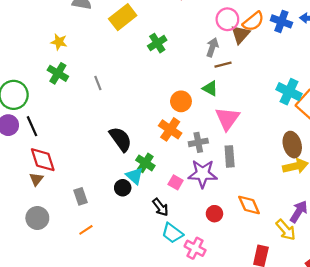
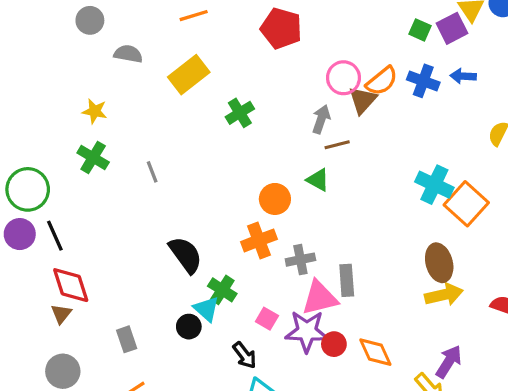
pink triangle: (227, 119) -> (320, 298), moved, turned 40
orange cross: (170, 129) -> (259, 240), turned 35
purple star: (203, 174) -> (307, 331), moved
red circle: (214, 214) -> (334, 344), moved

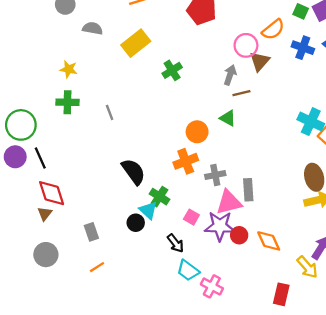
orange semicircle: (382, 81) -> (273, 29), moved
green cross: (93, 158) -> (67, 102), turned -30

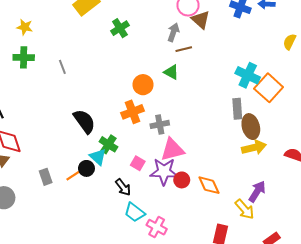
brown triangle: (260, 61) -> (201, 20), turned -30
gray rectangle: (248, 190) -> (237, 109), moved
orange line: (97, 267) -> (73, 176), moved

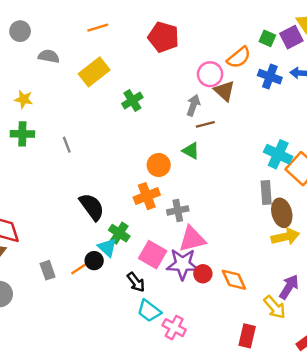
pink square: (138, 163) -> (153, 255), size x1.6

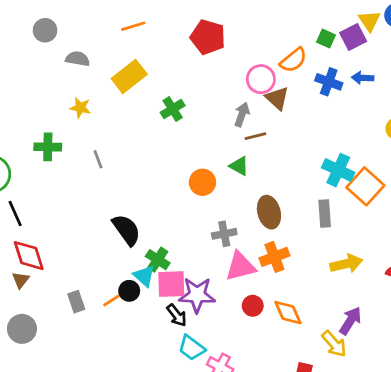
yellow star: (24, 99) -> (80, 108), moved
orange cross: (147, 196) -> (274, 257), moved
brown ellipse: (282, 213) -> (269, 212), moved
pink square: (153, 255) -> (171, 284), moved, turned -32
purple star: (183, 264) -> (197, 295), moved

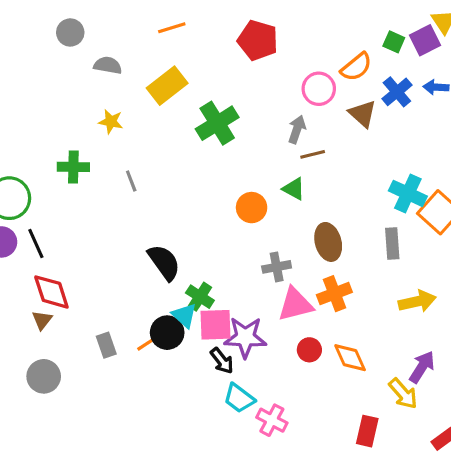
blue cross: (329, 82) -> (397, 92), turned 30
brown triangle: (277, 98) -> (363, 114), moved
green cross: (173, 109) -> (217, 123), size x1.5
black circle: (129, 291) -> (167, 333), size x1.4

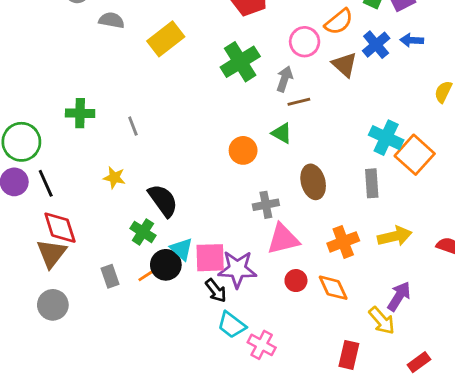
yellow star: (111, 122) -> (114, 178), moved
green cross: (217, 123) -> (240, 62), moved
orange cross: (334, 294) -> (343, 242), moved
green cross: (200, 297) -> (143, 232), moved
brown triangle: (42, 320) -> (51, 253), size x1.6

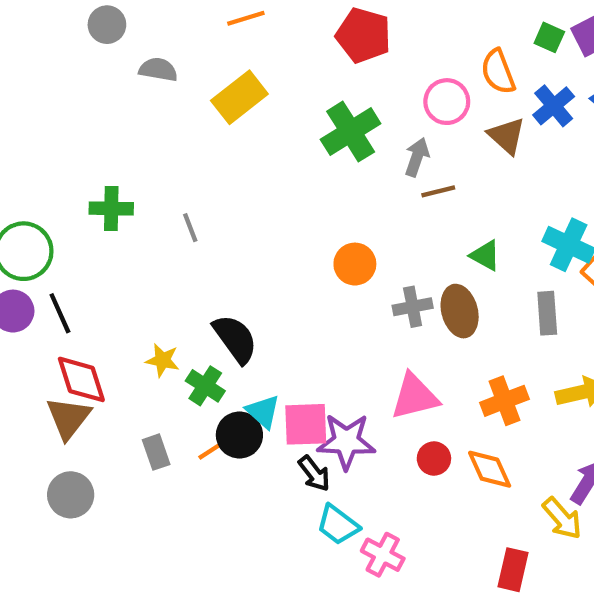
orange semicircle: (339, 22) -> (498, 72), turned 108
green triangle: (282, 133) -> (485, 255), moved
yellow star: (114, 178) -> (163, 360), moved
gray cross: (266, 205) -> (413, 307), moved

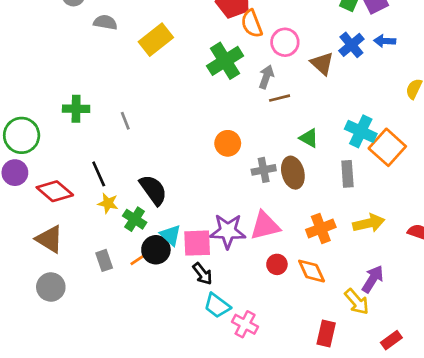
orange semicircle: (498, 72) -> (252, 24), moved
black line: (60, 313) -> (99, 174), moved
red diamond: (81, 379) -> (55, 191), moved, turned -32
brown triangle: (68, 418) -> (49, 239), turned -36
purple star: (346, 441) -> (228, 231), moved

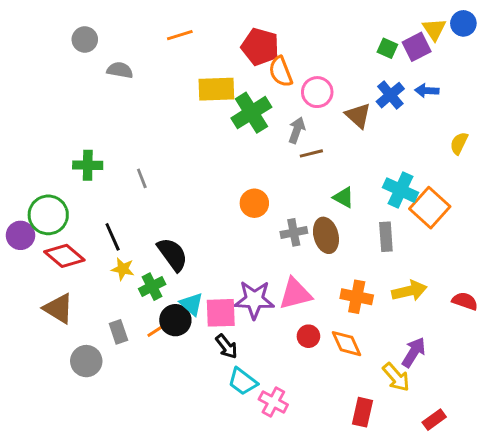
yellow rectangle: (156, 40) -> (216, 89), moved, turned 36
green circle: (22, 135) -> (48, 215), moved
green cross: (135, 219) -> (152, 287), turned 30
orange cross: (321, 228) -> (357, 297), turned 32
gray circle: (51, 287) -> (86, 361), moved

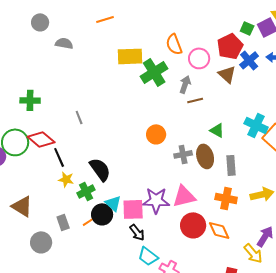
red pentagon: (260, 47) -> (230, 46), moved, turned 30
green cross: (88, 165) -> (30, 100), moved
gray rectangle: (386, 237) -> (231, 165), moved
red diamond: (64, 256) -> (41, 139), moved
red circle: (308, 336) -> (193, 225), size x1.6

